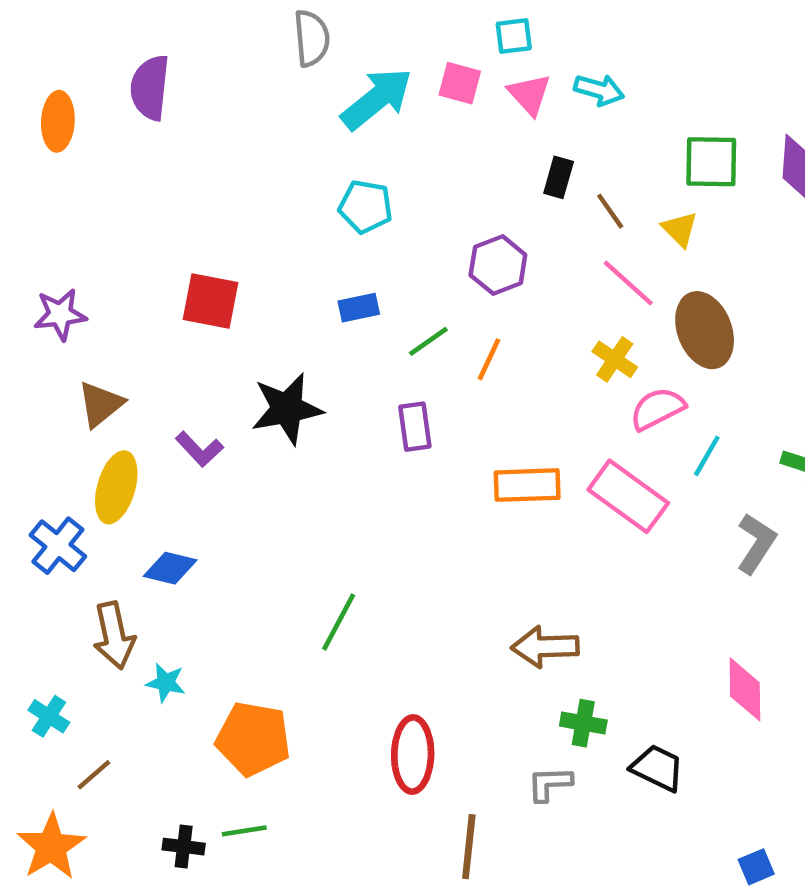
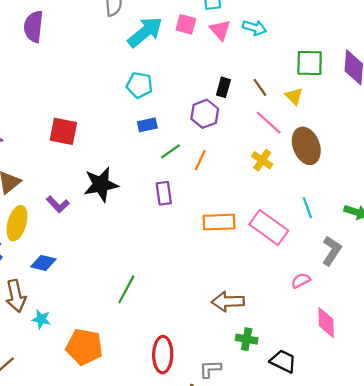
black rectangle: (559, 177) -> (223, 87), moved
blue rectangle: (359, 308) -> (147, 125), moved
pink semicircle: (657, 409) -> (301, 281), moved, size x0.7
cyan line: (707, 456) -> (307, 208), turned -50
gray L-shape: (550, 784) -> (210, 369), moved

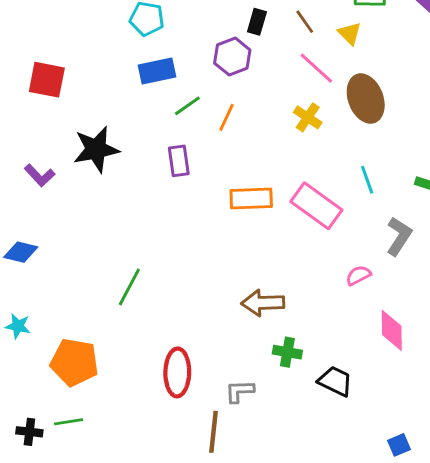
blue rectangle: (147, 125) -> (157, 71), size x1.4

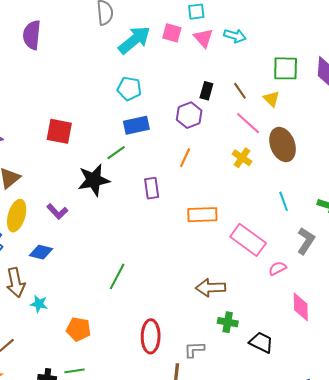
green line: (187, 106) -> (116, 153), moved
purple L-shape: (40, 175) -> (57, 212), moved
pink rectangle: (316, 206) -> (248, 240), moved
orange pentagon: (74, 362) -> (79, 329), size x0.7

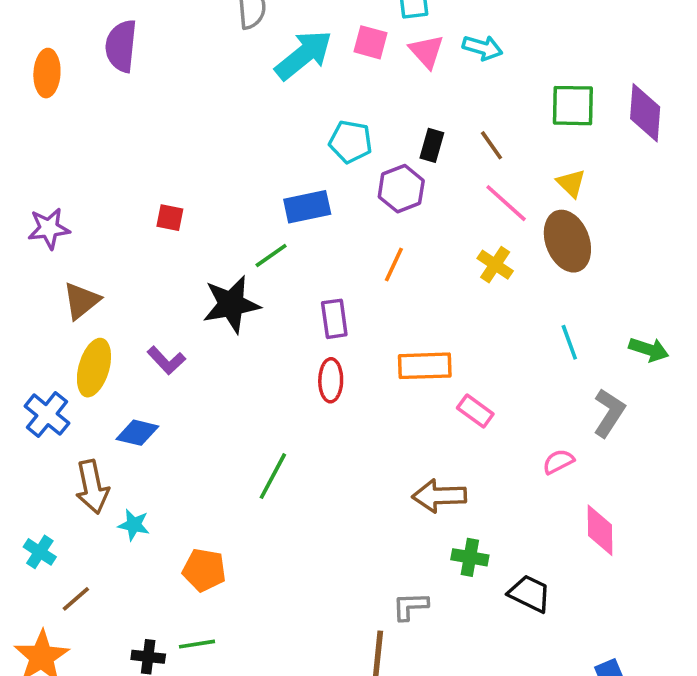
cyan pentagon: (129, 89) -> (351, 142), moved
yellow triangle: (271, 99) -> (571, 183), moved
red square: (59, 131) -> (170, 218), size x0.6
pink rectangle: (248, 240) -> (475, 411), moved, size x0.6
red ellipse: (151, 336) -> (331, 380), moved, size x0.7

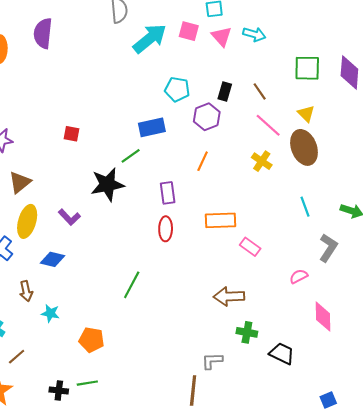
brown arrow: (92, 487) -> (26, 291), size x0.7

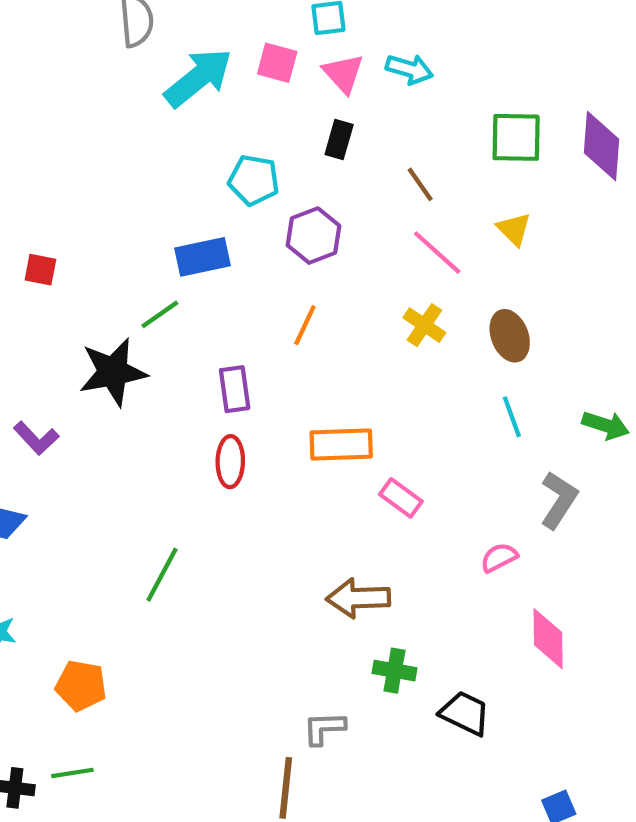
black rectangle: (225, 91) -> (339, 140), moved
brown ellipse: (304, 147) -> (510, 336), moved, size x0.7

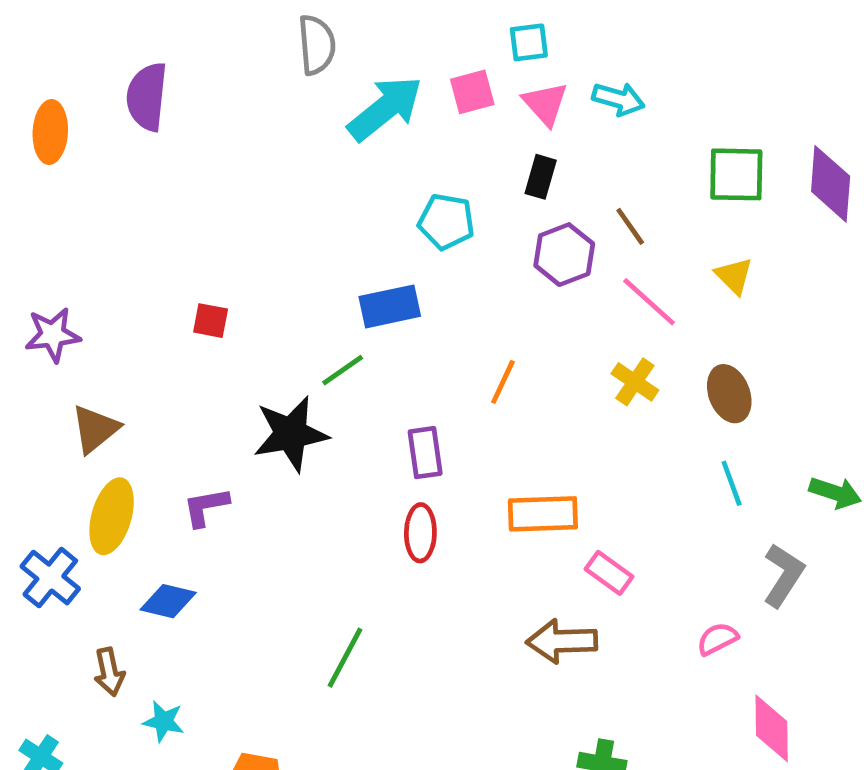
pink square: (277, 63) -> (472, 92), turned -30
purple hexagon: (313, 236) -> (564, 255), moved
purple L-shape: (36, 438) -> (206, 507), turned 123
brown arrow: (358, 598) -> (562, 641), moved

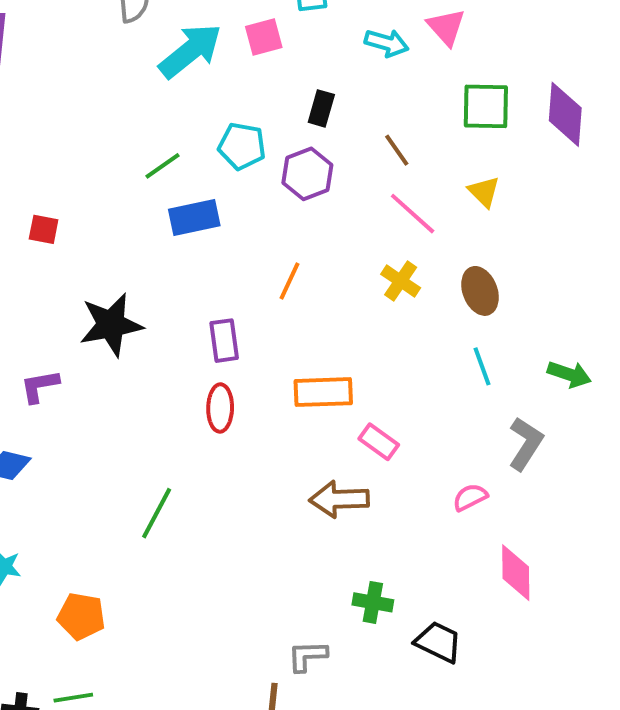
pink triangle: (545, 104) -> (446, 27), moved
purple hexagon: (564, 255) -> (307, 174), moved
green line: (343, 370) -> (163, 166), moved

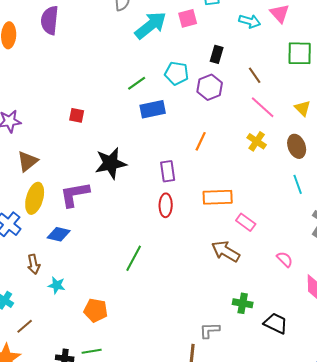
yellow triangle: (484, 192) -> (303, 108), moved
purple L-shape: (40, 386) -> (75, 194), size x1.5
pink semicircle: (470, 497) -> (285, 259), moved, turned 72
brown arrow: (339, 499) -> (226, 251), turned 32

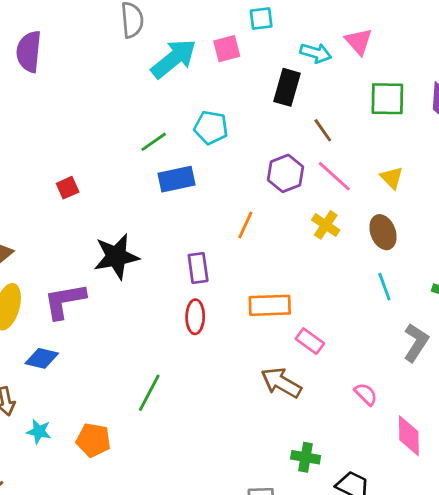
black rectangle: (217, 54) -> (287, 87), moved, size x1.4
purple hexagon: (210, 87) -> (286, 173), moved
red square: (77, 115) -> (68, 188), turned -35
orange pentagon: (96, 310) -> (93, 440), moved

